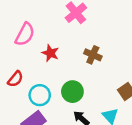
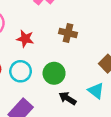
cyan circle: (40, 95) -> (21, 71), moved

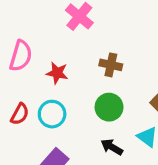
green circle: (54, 73) -> (109, 107), moved

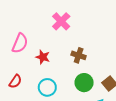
green circle: (109, 107) -> (84, 83), moved
cyan circle: (52, 114) -> (47, 87), moved

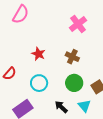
pink cross: (61, 21) -> (78, 24), moved
pink semicircle: (20, 43) -> (21, 14), moved

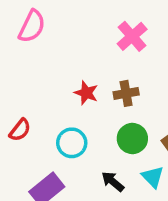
red star: (38, 54) -> (86, 93), moved
brown cross: (72, 57) -> (126, 93), turned -32

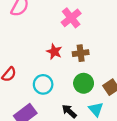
pink cross: (132, 36) -> (71, 18), moved

